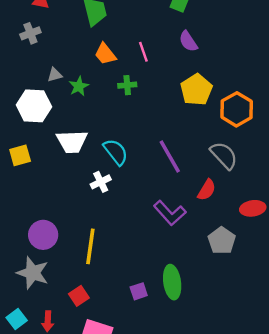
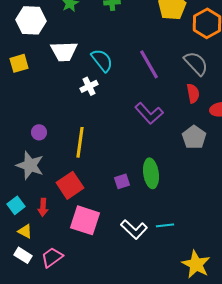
red semicircle: (207, 190) -> (193, 93), moved, turned -42
purple circle: (43, 235) -> (39, 132), size x0.6
red square: (79, 296) -> (70, 185), size x1.5

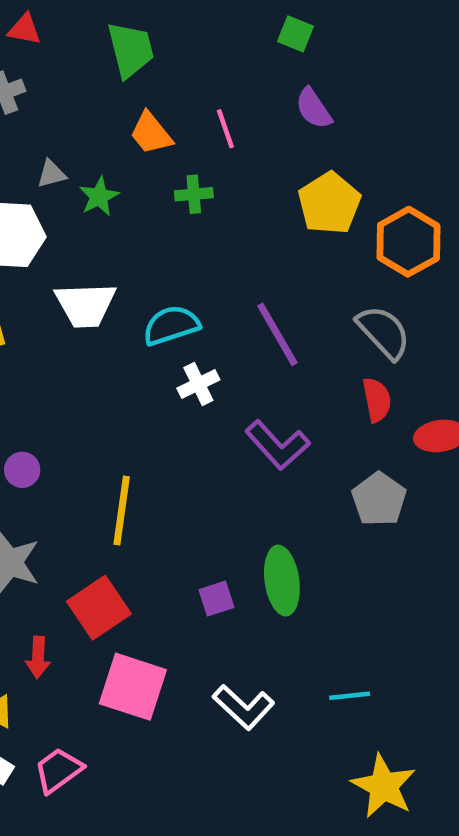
cyan semicircle: (102, 60) -> (171, 325), turned -70
white cross: (89, 86) -> (198, 384), moved
purple circle: (39, 132) -> (22, 470), moved
cyan line: (165, 225) -> (350, 696), moved

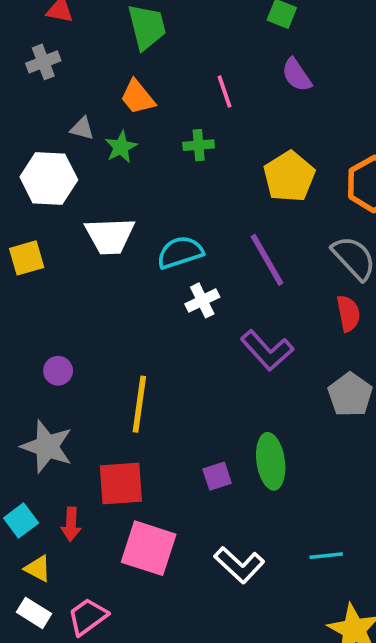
orange trapezoid: (151, 133) -> (138, 97), moved
gray triangle: (52, 174) -> (82, 129), turned 30
yellow pentagon: (329, 203) -> (289, 177), moved
red square: (99, 608) -> (121, 484), turned 30

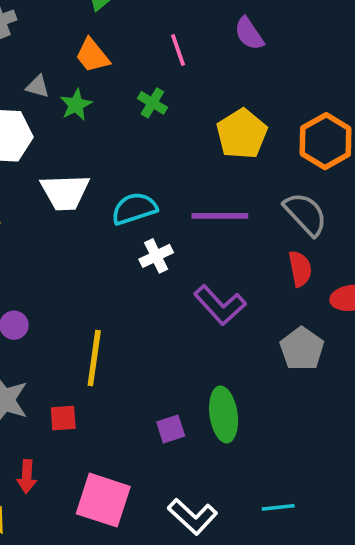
green cross: (199, 145) -> (152, 103), turned 36
purple line: (267, 260) -> (220, 216), turned -60
red square: (121, 484) -> (63, 418), moved, size x0.6

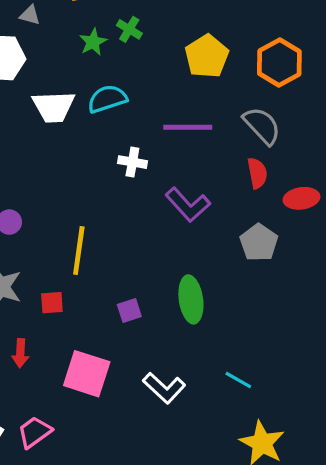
green star: (76, 105) -> (93, 42), moved
cyan semicircle: (134, 209) -> (107, 99), moved
white cross: (156, 256) -> (132, 162), turned 36
purple square: (171, 429) -> (129, 310), moved
cyan line: (278, 507) -> (238, 380), turned 36

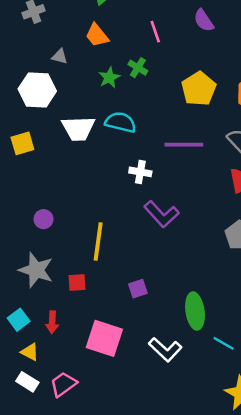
cyan semicircle: (107, 99) -> (120, 122), turned 32
purple L-shape: (188, 205) -> (161, 214), moved
green ellipse: (191, 299) -> (195, 311), moved

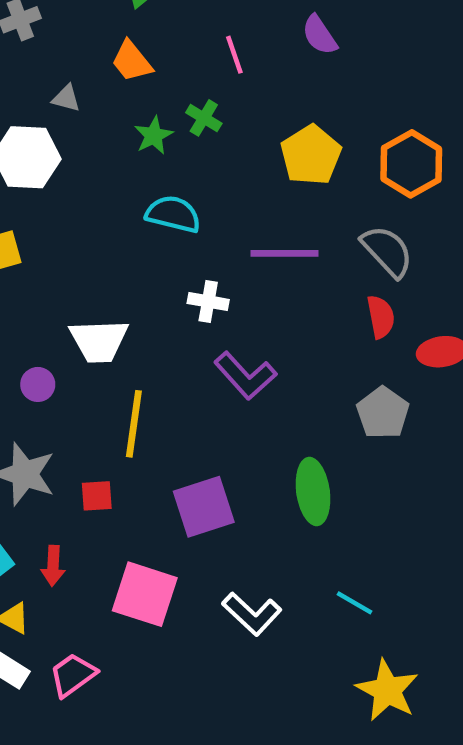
white trapezoid: (78, 128) -> (99, 341), moved
purple square: (138, 289) -> (204, 507), size x1.8
green ellipse: (195, 311) -> (313, 492), moved

